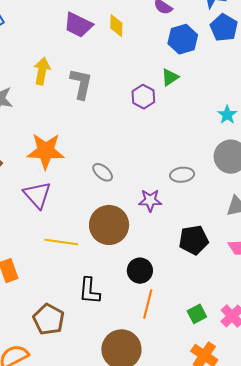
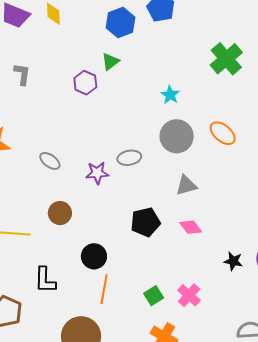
gray L-shape: (81, 84) -> (22, 74), size x0.7
purple star: (150, 200) -> (97, 173), moved
brown circle: (109, 225) -> (60, 213), size x0.6

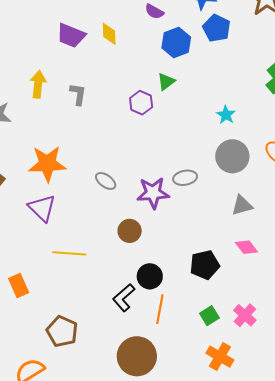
purple star: (97, 173) -> (153, 193), size x1.4
brown circle: (60, 213) -> (130, 231), moved
black pentagon: (145, 222) -> (205, 265), moved
black L-shape: (45, 280) -> (124, 298), moved, turned 48

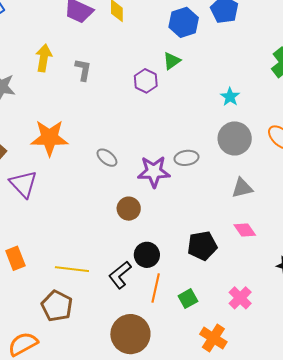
purple triangle: (42, 208) -> (23, 184), moved
yellow line: (69, 253) -> (72, 269), moved
green square: (209, 316) -> (188, 299), moved

